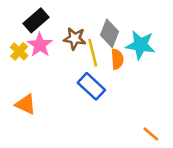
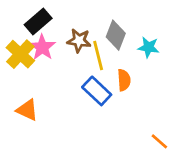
cyan star: (141, 45) -> (148, 47), size x0.7
yellow cross: (19, 51) -> (20, 54), size x1.5
orange semicircle: (117, 59) -> (124, 80), moved

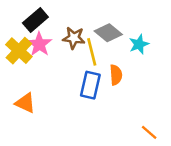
gray diamond: (116, 35) -> (108, 33), turned -72
cyan star: (148, 47) -> (139, 44), turned -30
blue rectangle: (97, 91) -> (90, 85), turned 60

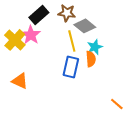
black rectangle: (35, 20) -> (39, 15), moved
brown star: (74, 38) -> (67, 13), moved
cyan star: (139, 44) -> (95, 47), moved

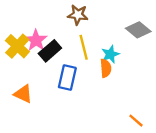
black rectangle: (39, 15) -> (50, 51), moved
gray diamond: (85, 26) -> (138, 30), moved
blue rectangle: (71, 67) -> (67, 78), moved

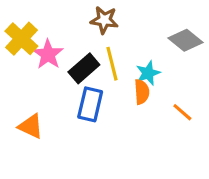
yellow cross: (17, 46) -> (21, 39), moved
black rectangle: (50, 51) -> (84, 68), moved
orange line: (136, 121) -> (182, 112), moved

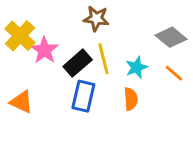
orange semicircle: (142, 92) -> (131, 99), moved
orange line: (182, 112) -> (174, 73), moved
orange triangle: (31, 126) -> (21, 102), moved

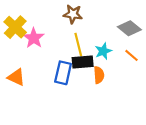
black rectangle: (78, 63) -> (83, 62), moved, turned 36

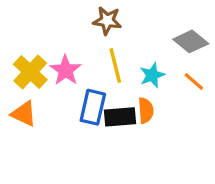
yellow cross: (15, 27) -> (30, 72), moved
pink star: (34, 38) -> (65, 70), moved
black rectangle: (83, 62) -> (120, 117), moved

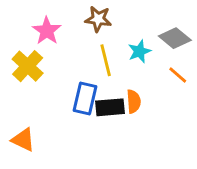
pink star: (65, 70) -> (47, 31), moved
cyan star: (152, 75) -> (139, 51), moved
orange triangle: (24, 114) -> (23, 140), moved

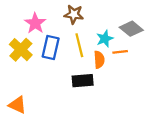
orange line: (178, 75) -> (120, 52), moved, turned -48
blue rectangle: (85, 98) -> (51, 47), moved
orange semicircle: (134, 101) -> (99, 60), moved

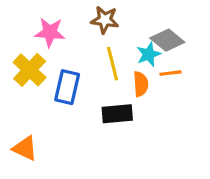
pink star: (35, 23) -> (50, 32), turned -30
gray diamond: (131, 29) -> (167, 40), moved
blue rectangle: (51, 47) -> (67, 87), moved

